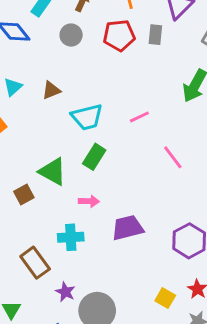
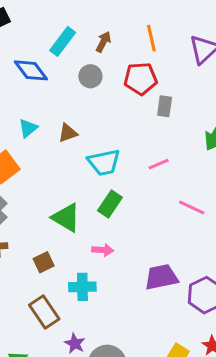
gray rectangle: (155, 35) -> (165, 106), moved
pink line: (173, 157) -> (192, 207), turned -30
brown square: (24, 194) -> (44, 262), moved
purple trapezoid: (128, 228) -> (161, 277), moved

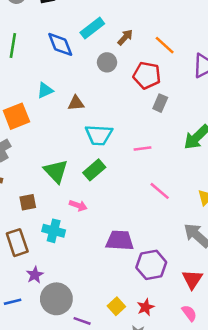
orange line: (151, 38) -> (165, 45), turned -50

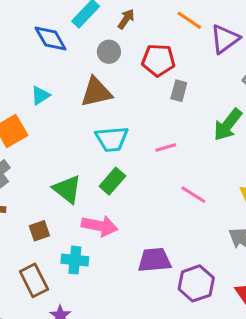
orange line: (165, 45) -> (189, 20), moved
brown triangle: (76, 103) -> (96, 92), moved, size x1.6
pink arrow: (78, 206) -> (100, 226), size x1.6

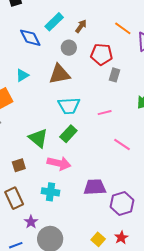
cyan cross: (75, 260) -> (51, 192), moved

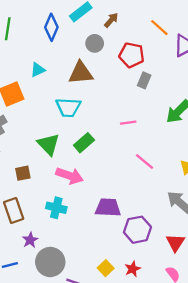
blue diamond: (30, 38) -> (51, 27), turned 45
cyan trapezoid: (69, 106) -> (68, 107), moved

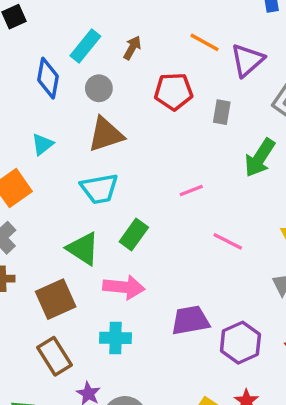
gray circle: (95, 43) -> (99, 88), moved
gray rectangle: (144, 80) -> (222, 112), moved
brown square: (23, 173) -> (56, 299), size x1.6

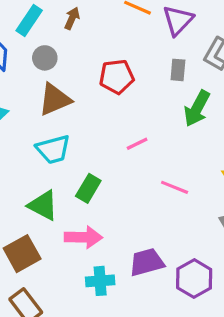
red pentagon: (174, 91) -> (117, 77), moved
gray rectangle: (222, 112) -> (178, 70), moved
cyan cross: (116, 338) -> (100, 281), moved

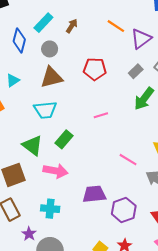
gray rectangle: (178, 70) -> (136, 71), turned 32
pink line: (175, 187) -> (128, 160), moved
cyan cross: (100, 281) -> (50, 209), moved

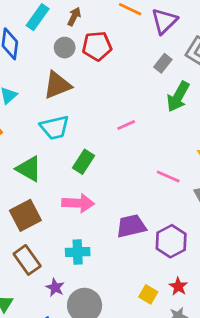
gray circle: (50, 49) -> (65, 48), moved
red pentagon: (95, 69) -> (97, 46), moved
green triangle: (32, 146) -> (29, 169), moved

